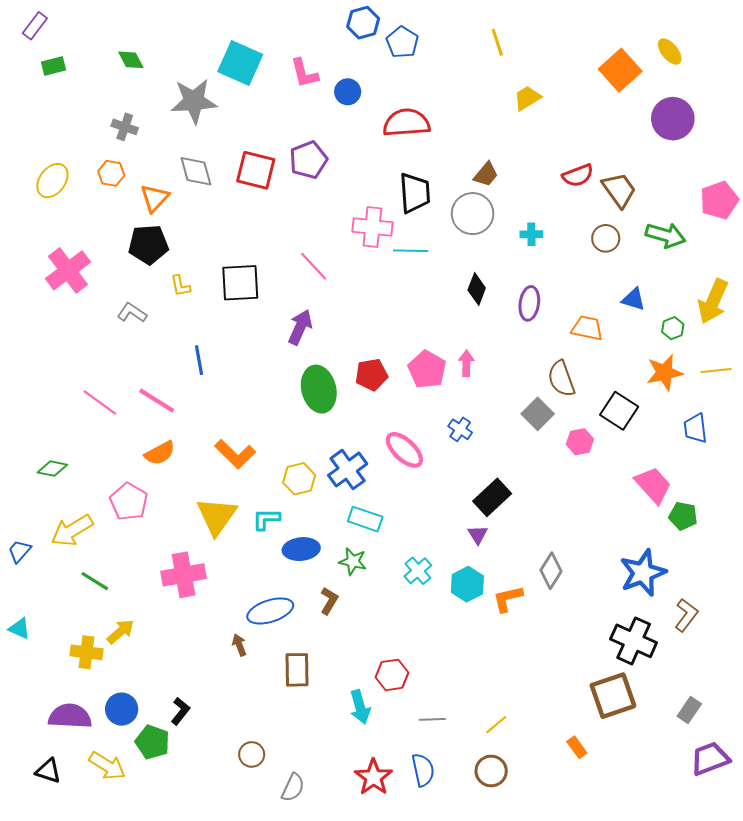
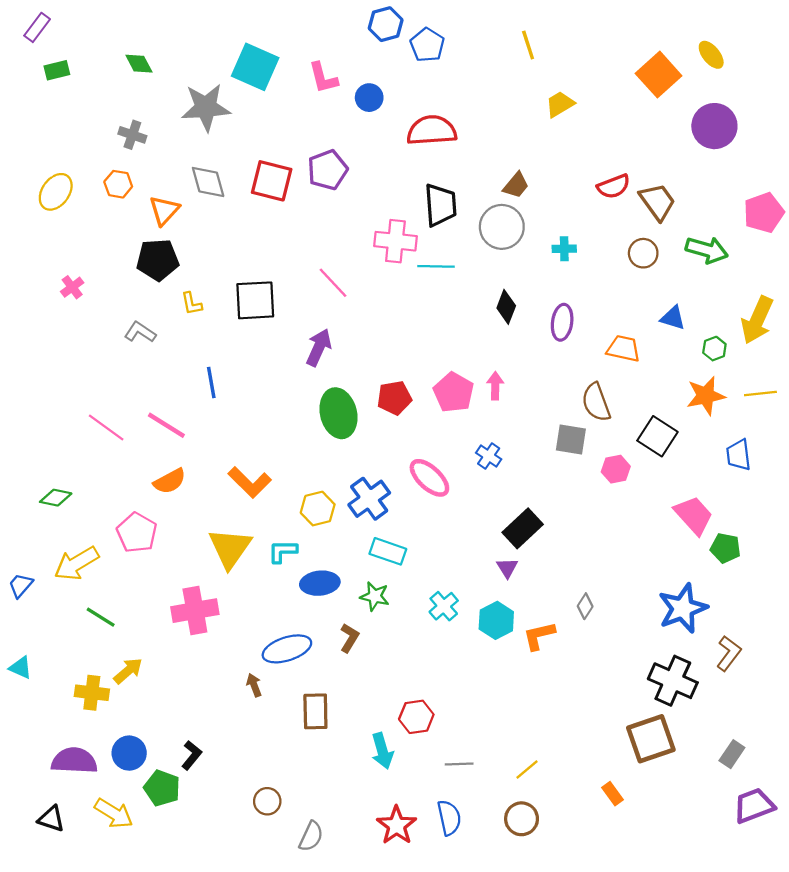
pink cross: (68, 270) -> (72, 287), size x0.5
gray square: (538, 414) -> (571, 440), turned -36
gray diamond: (551, 571) -> (585, 606), size x0.7

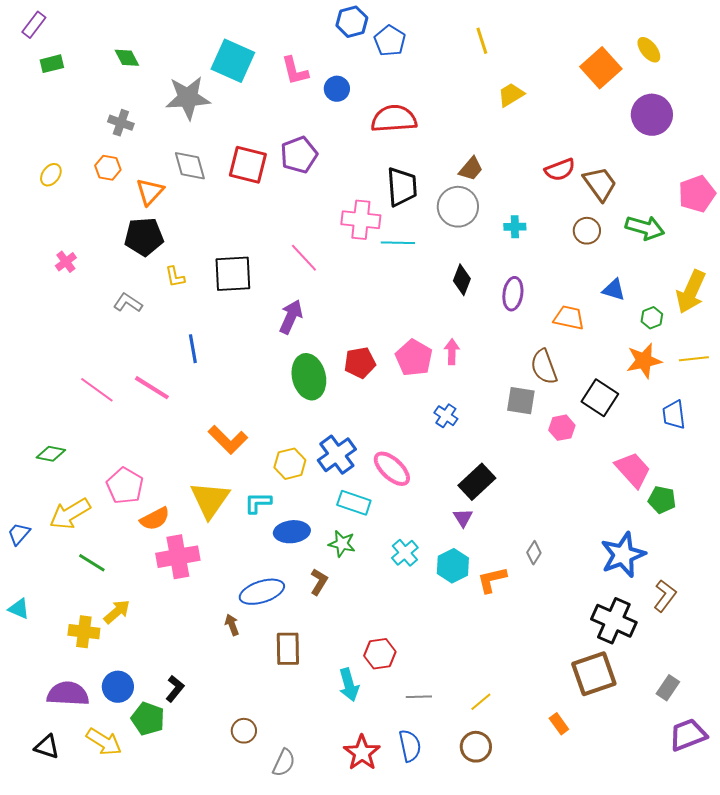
yellow ellipse: (56, 192) -> (51, 175), size x0.7
pink ellipse: (429, 478) -> (392, 469), moved
orange semicircle: (170, 481) -> (155, 519), moved

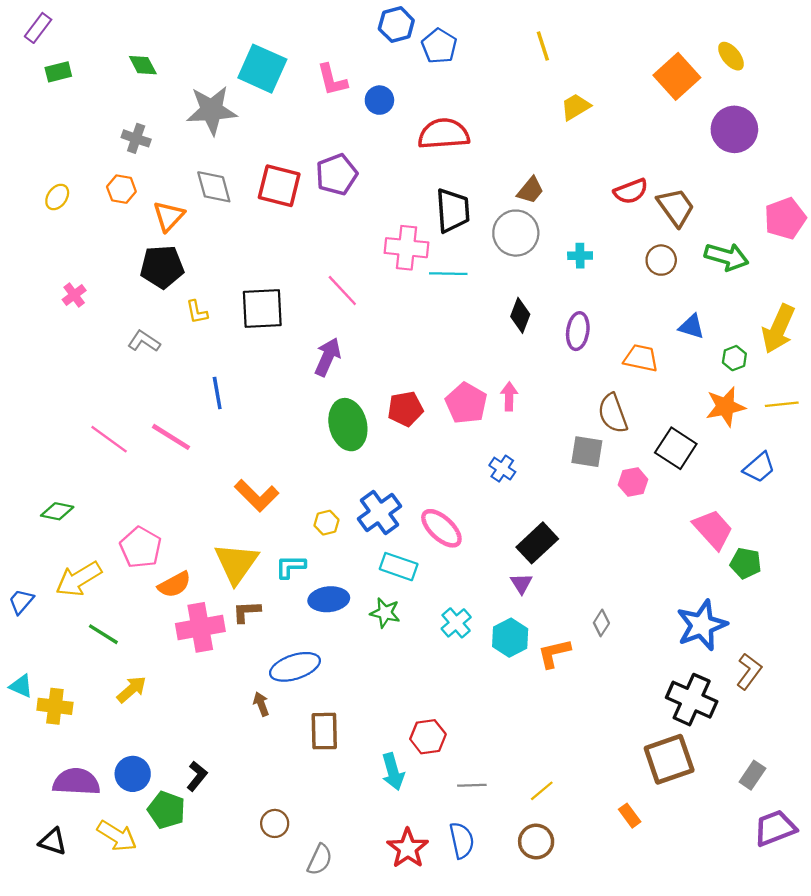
blue trapezoid: (674, 415) -> (759, 467), turned -124
yellow hexagon: (290, 464) -> (327, 523), size x0.7
brown L-shape: (319, 582) -> (246, 612), moved, turned -124
yellow cross: (84, 632) -> (55, 706), moved

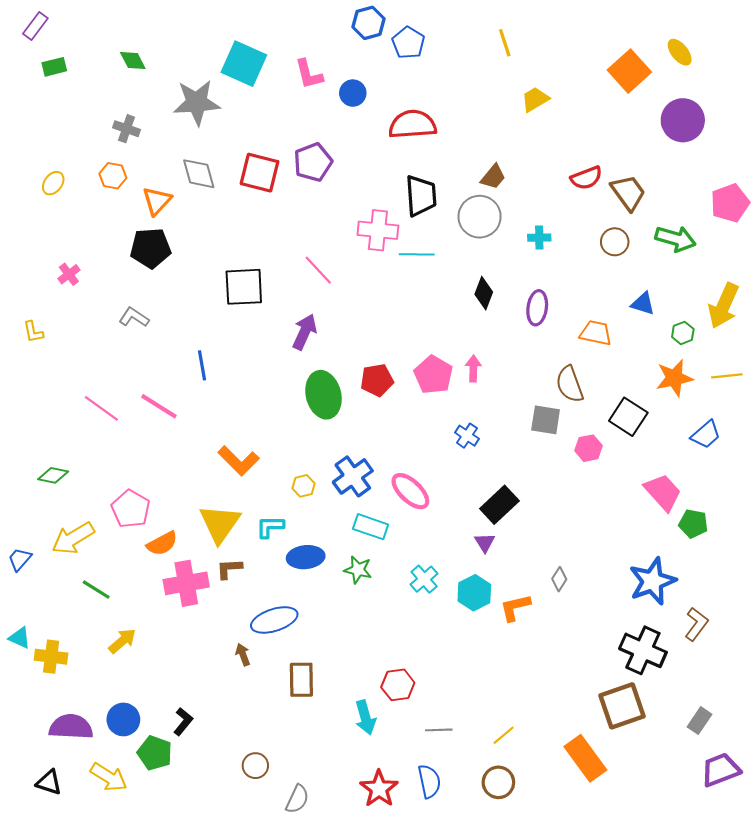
yellow L-shape: (197, 312) -> (33, 332), moved
orange rectangle: (630, 816) -> (585, 758), size x2.0

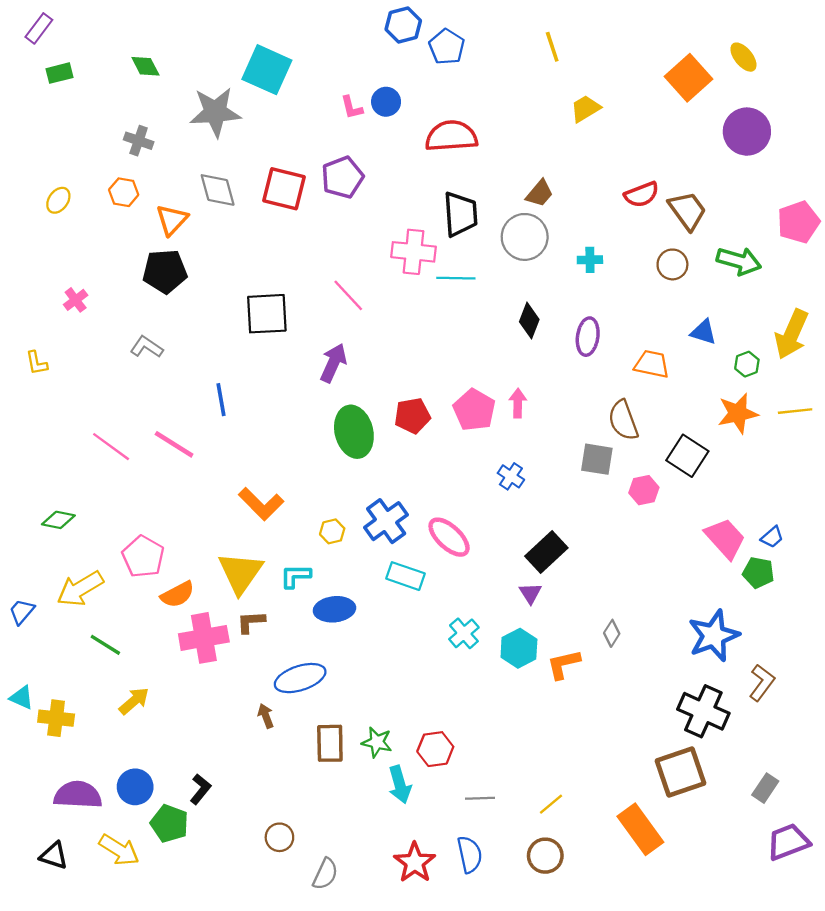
pink L-shape: (309, 74) -> (352, 107), moved, size x0.7
blue trapezoid: (706, 435) -> (772, 537), moved, size x0.7
green star: (358, 570) -> (377, 742), moved

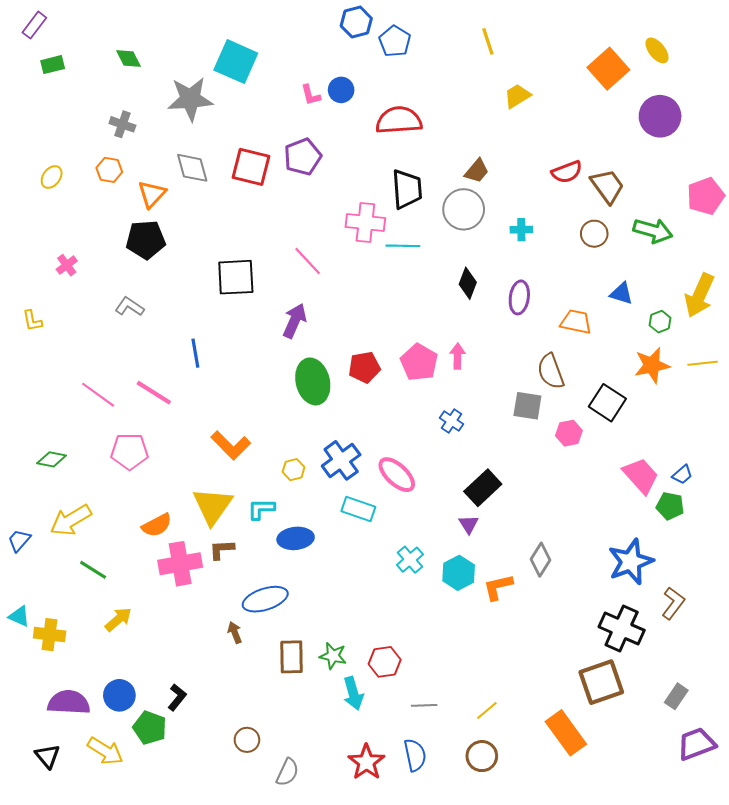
pink pentagon: (143, 557) -> (130, 451), moved, turned -30
gray diamond: (612, 633) -> (541, 560), size x1.4
black triangle: (54, 856) -> (48, 756), turned 32

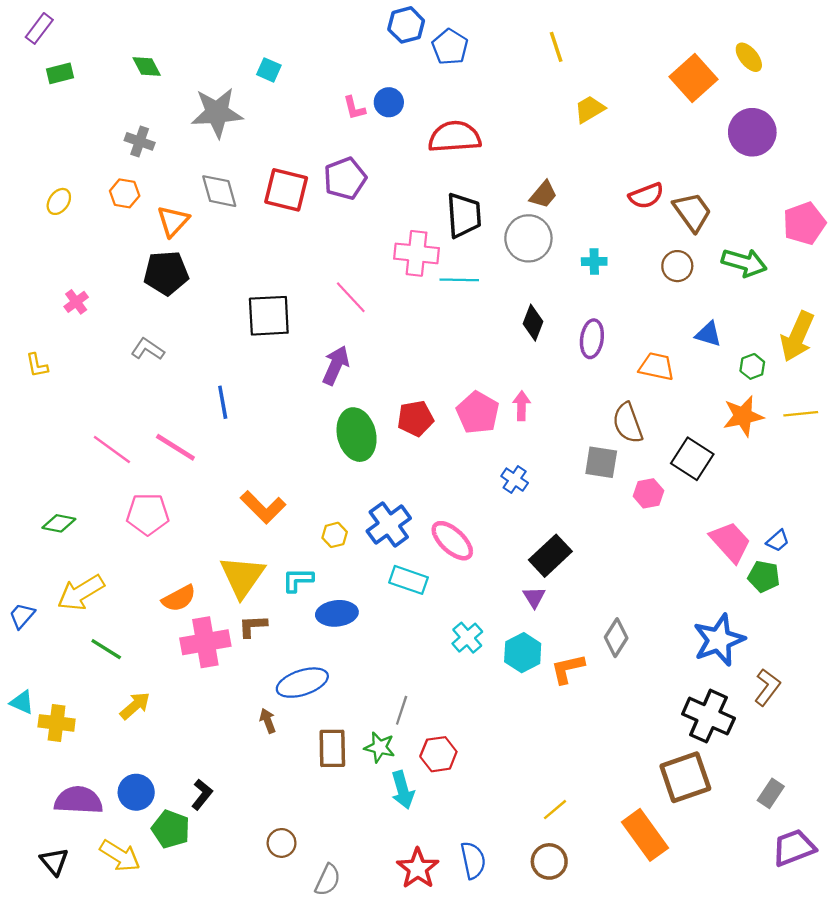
cyan square: (236, 62) -> (269, 70), size x0.5
gray line: (424, 705) -> (402, 710), moved, turned -70

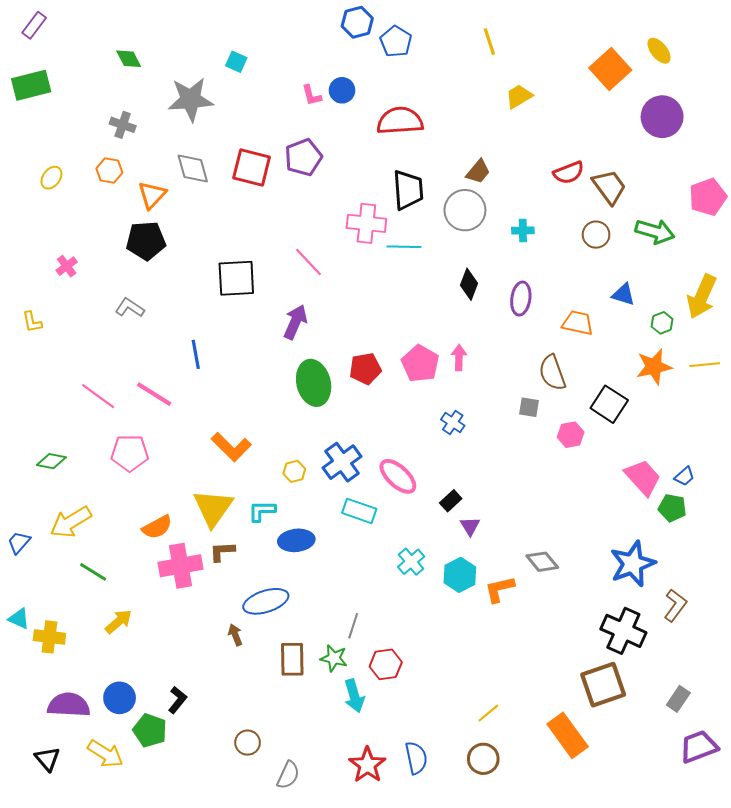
green rectangle: (60, 73) -> (31, 85), moved, size x1.6
gray square: (601, 462) -> (529, 407), size x0.7
black rectangle: (550, 556) -> (451, 501), moved, size x0.6
gray diamond: (616, 638) -> (542, 562), turned -72

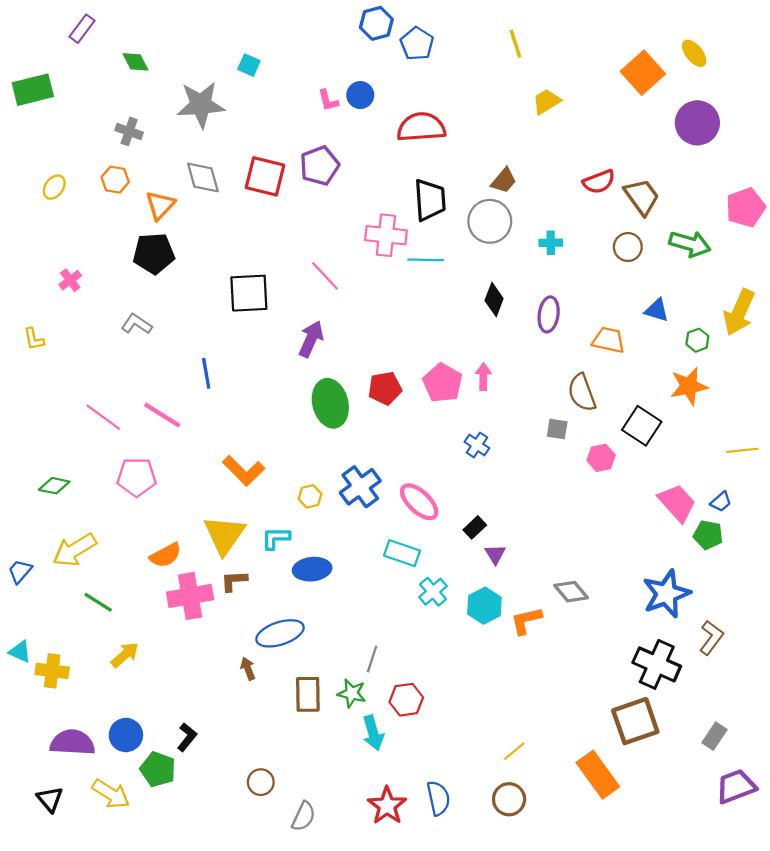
purple rectangle: (34, 25) -> (82, 29), moved
yellow line: (705, 365) -> (742, 450), moved
cyan rectangle: (359, 511) -> (402, 553), moved

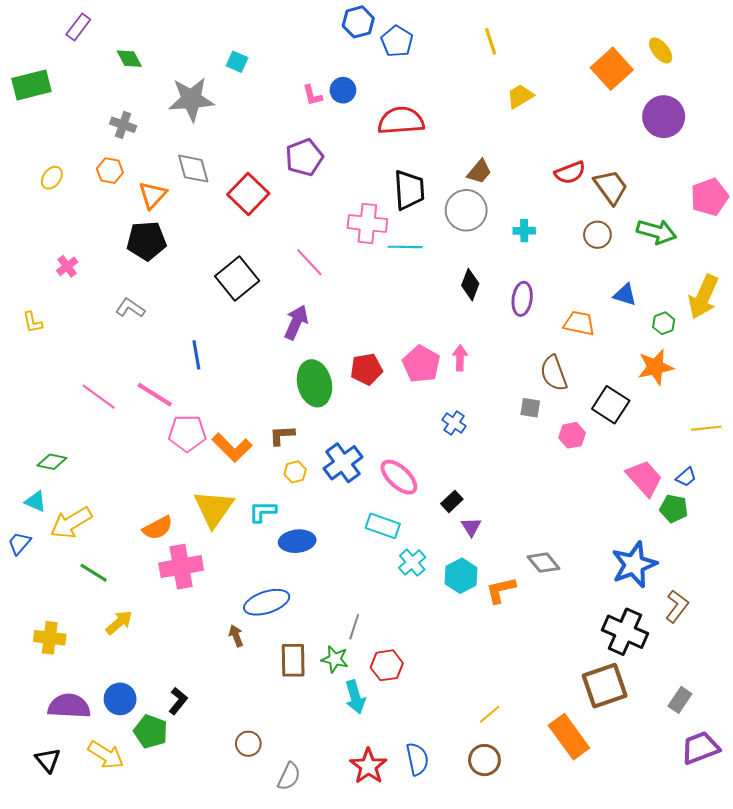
red square: (265, 176) -> (248, 194), moved, turned 30
black square: (249, 293) -> (237, 279), turned -36
pink pentagon: (137, 477) -> (187, 433), moved
brown L-shape: (234, 581) -> (282, 435), moved
cyan triangle: (20, 652) -> (36, 501), moved

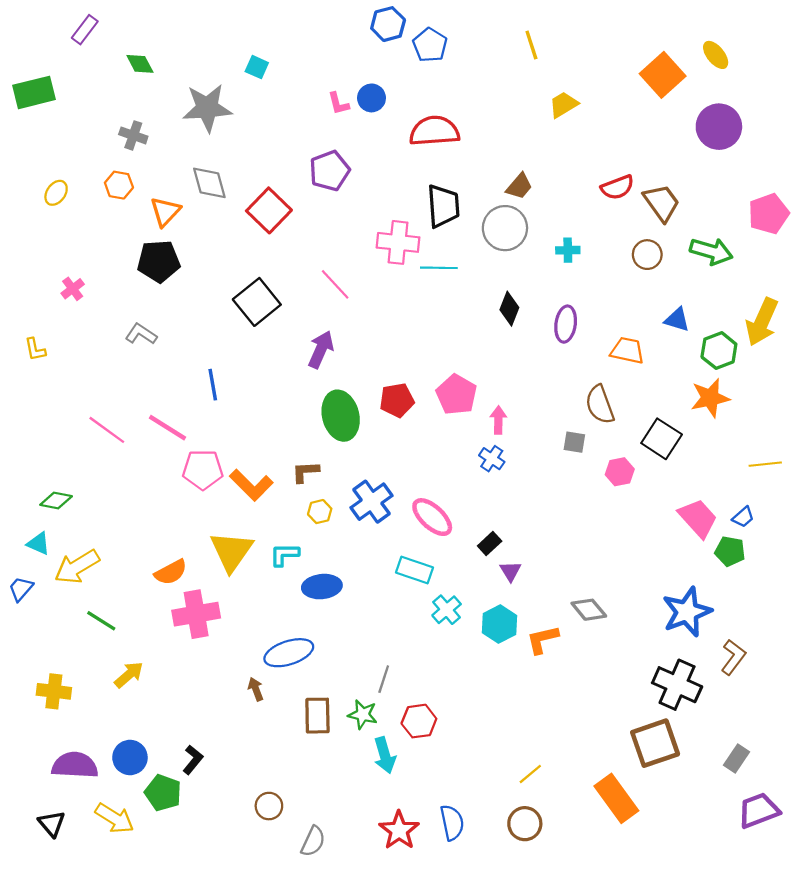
green hexagon: (664, 323) -> (719, 351), size x1.5
pink arrow: (460, 358) -> (498, 420), moved

